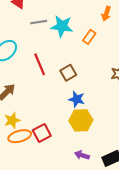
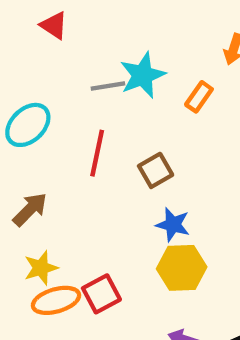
gray line: (39, 22) -> (108, 86), moved
cyan star: (62, 26) -> (143, 75), turned -30
red line: (40, 64) -> (97, 153), turned 35

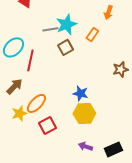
red line: (97, 153) -> (30, 60), moved
brown square: (156, 170) -> (65, 47), moved
orange ellipse: (56, 300) -> (36, 103), moved, turned -30

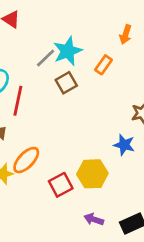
gray line: (50, 29) -> (46, 58), turned -35
blue star: (80, 93) -> (124, 145), moved
red square: (47, 125) -> (61, 185), moved

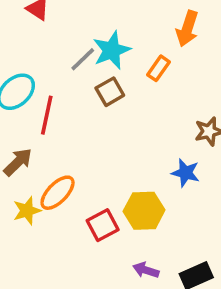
orange arrow: (126, 34) -> (187, 29), size x1.4

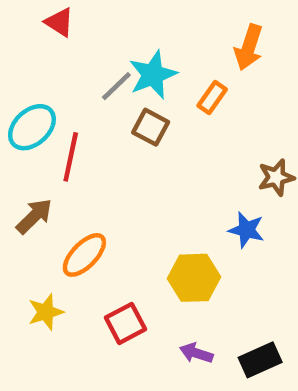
brown square: (110, 92) -> (151, 127), turned -32
yellow star: (27, 211) -> (46, 312), moved
red square: (103, 225) -> (125, 323), moved

